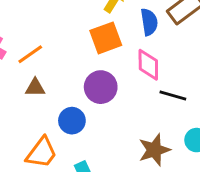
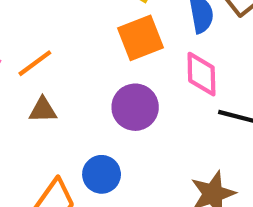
blue circle: (72, 121) -> (102, 174), moved

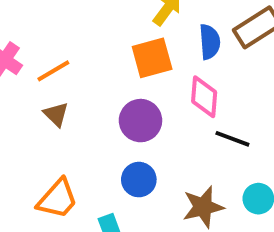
brown triangle: (43, 110) -> (56, 114), turned 40
blue circle: (102, 174) -> (139, 180), moved

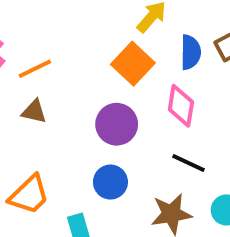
orange square: (152, 58) -> (133, 64), turned -36
brown triangle: (56, 114) -> (34, 111), turned -36
black line: (232, 139) -> (188, 163), moved

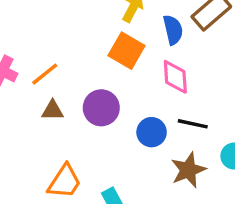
purple circle: (117, 124) -> (101, 108), moved
blue circle: (110, 182) -> (152, 132), moved

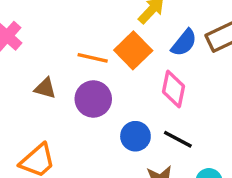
blue semicircle: (173, 30) -> (184, 43), turned 36
orange line: (45, 74) -> (93, 58), moved, turned 36

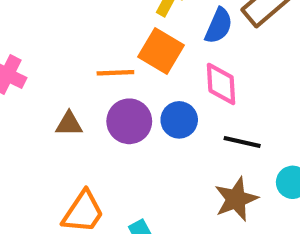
blue circle: (135, 136) -> (179, 120), moved

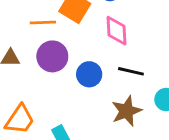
blue circle: (179, 120) -> (89, 74), moved

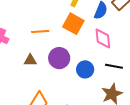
orange line: (43, 23) -> (40, 32), moved

